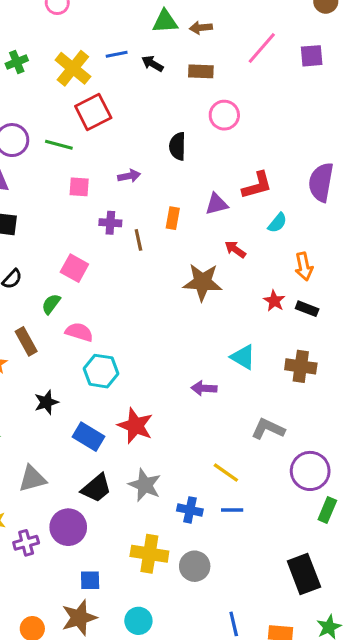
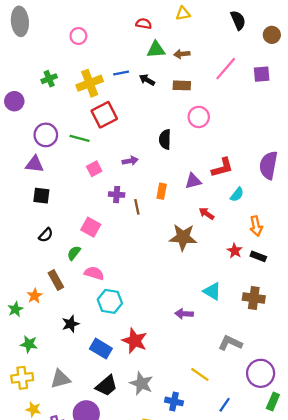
yellow cross: (73, 68) -> (90, 83), turned 30
pink square: (79, 187) -> (94, 169), turned -32
blue line: (232, 510) -> (225, 405), moved, turned -56

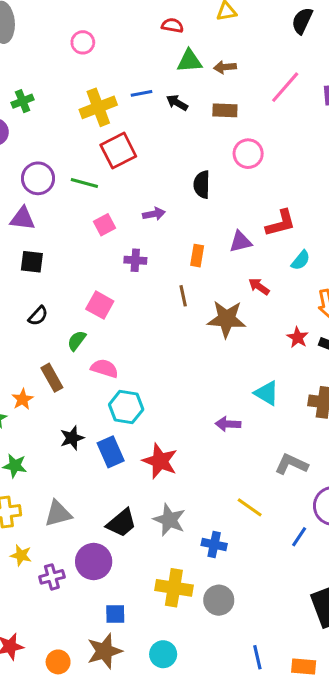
black semicircle: (238, 20) -> (302, 21), turned -132
green cross: (49, 79) -> (23, 101), moved
brown line: (137, 207) -> (183, 296), moved
blue rectangle: (101, 349) -> (111, 452), moved, turned 35
blue line: (225, 405) -> (299, 537), moved

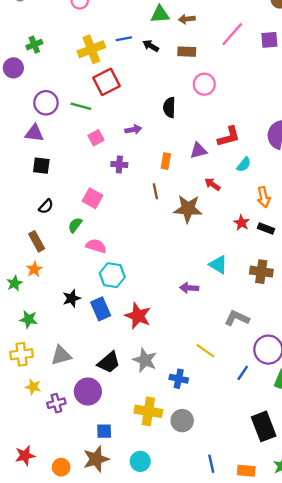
brown rectangle: (52, 378) -> (37, 241), moved

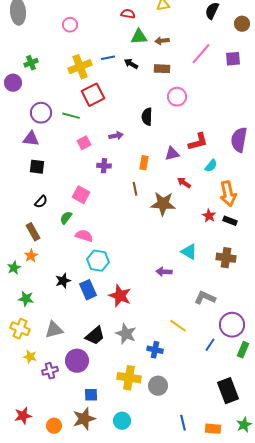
orange arrow: (264, 197) -> (228, 194), size x1.4
yellow cross: (22, 354) -> (20, 329), turned 30

